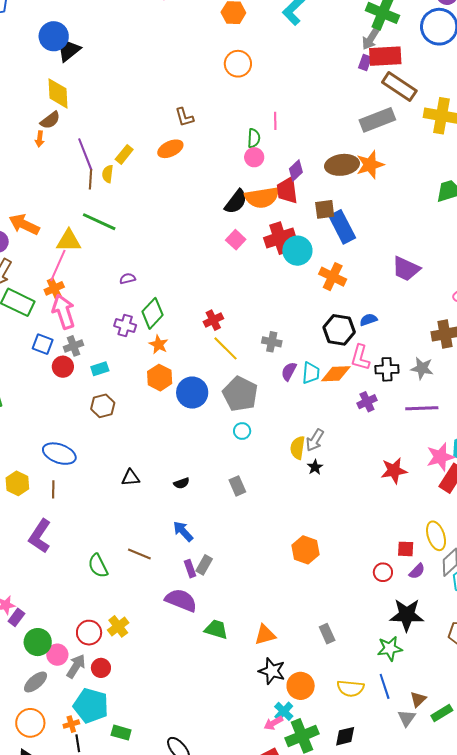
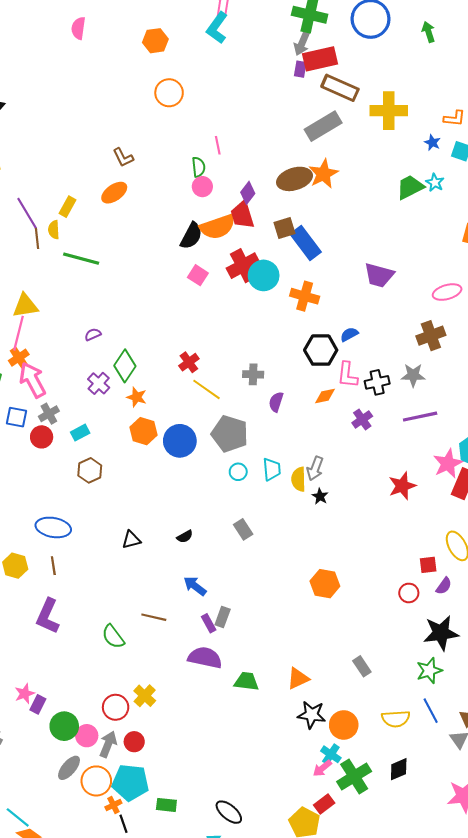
green line: (99, 222) -> (81, 259), moved
purple cross: (125, 325) -> (99, 383), turned 35
cyan trapezoid: (311, 373) -> (272, 469), moved
orange diamond: (336, 374) -> (325, 396), size x0.7
orange circle: (30, 723) -> (96, 781), moved

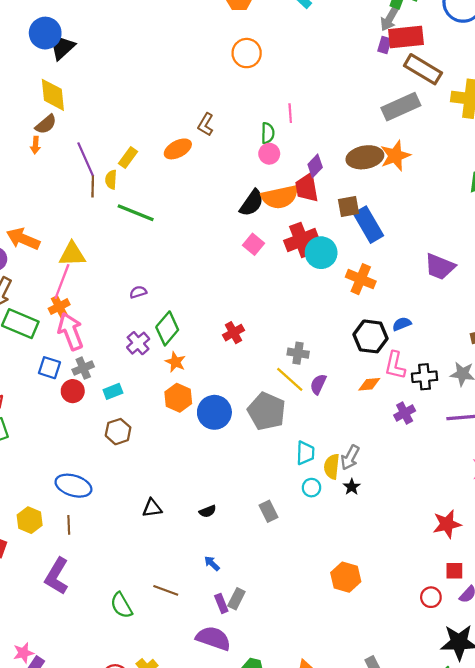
brown L-shape: (123, 157) -> (206, 124), moved, turned 50
yellow line: (206, 389) -> (290, 379), moved
cyan circle: (238, 472) -> (311, 488), moved
red star: (402, 486) -> (447, 524), moved
blue arrow: (195, 586) -> (212, 563), size x0.7

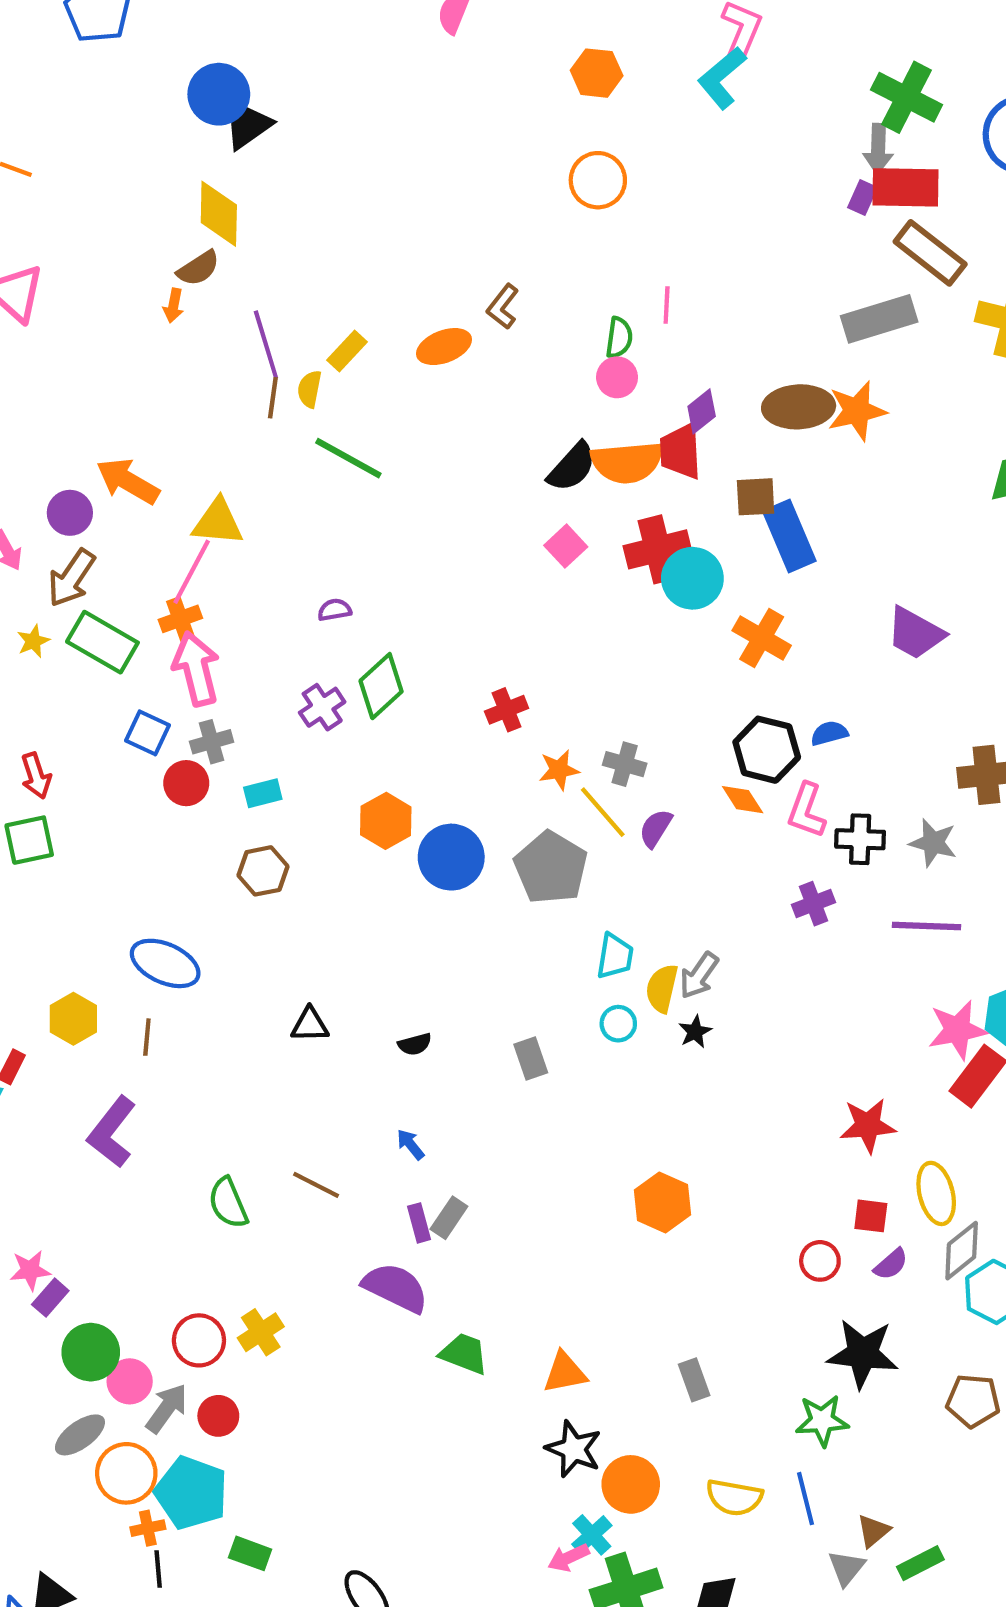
gray arrow: (389, 19) -> (878, 149), turned -35
orange star: (175, 362) -> (559, 770), moved, turned 30
orange diamond: (369, 384) -> (743, 800), moved, turned 55

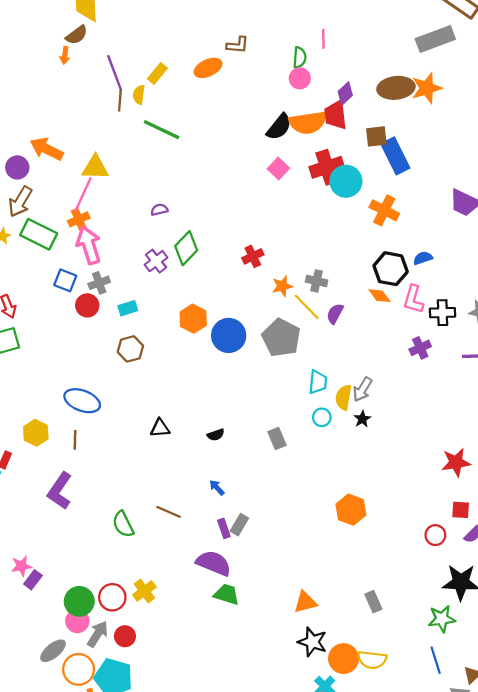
brown L-shape: (503, 307) -> (238, 45), turned -120
green circle: (91, 1352) -> (79, 601), moved
green trapezoid: (464, 1354) -> (227, 594), moved
yellow semicircle: (734, 1497) -> (372, 660), moved

